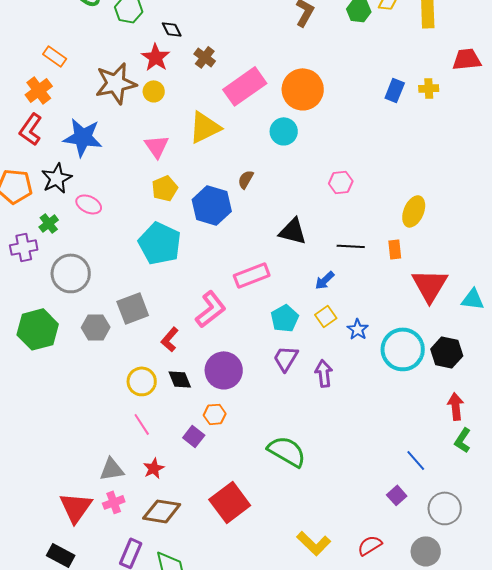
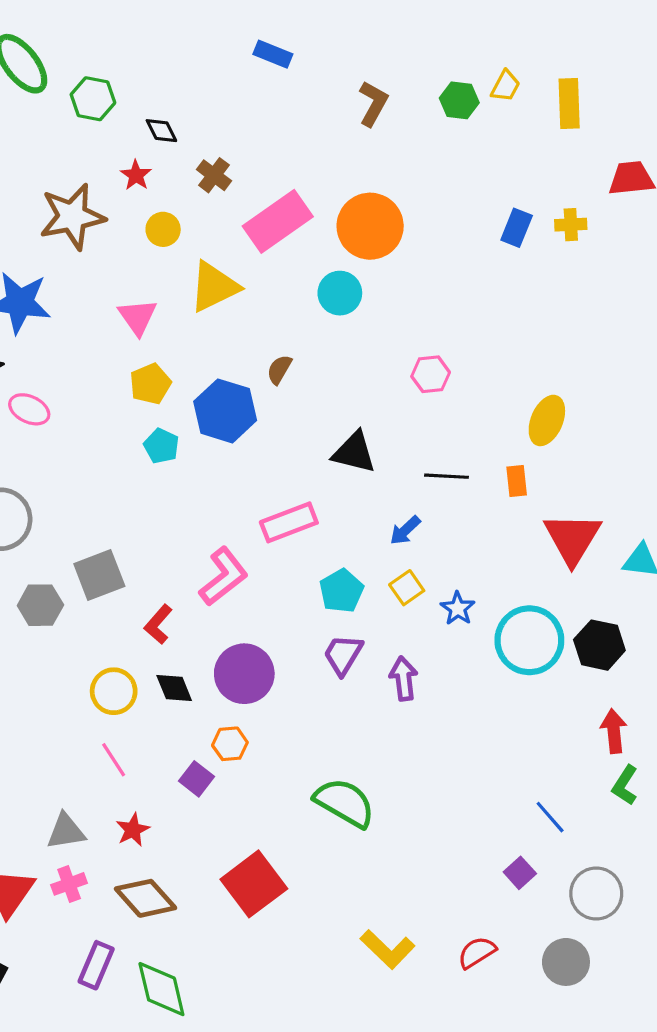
red star: (156, 57) -> (136, 175), size x0.7
yellow circle: (154, 91) -> (163, 229), moved
cyan pentagon: (160, 243) -> (161, 446), moved, size x0.5
brown diamond: (162, 511) -> (146, 898), turned 39

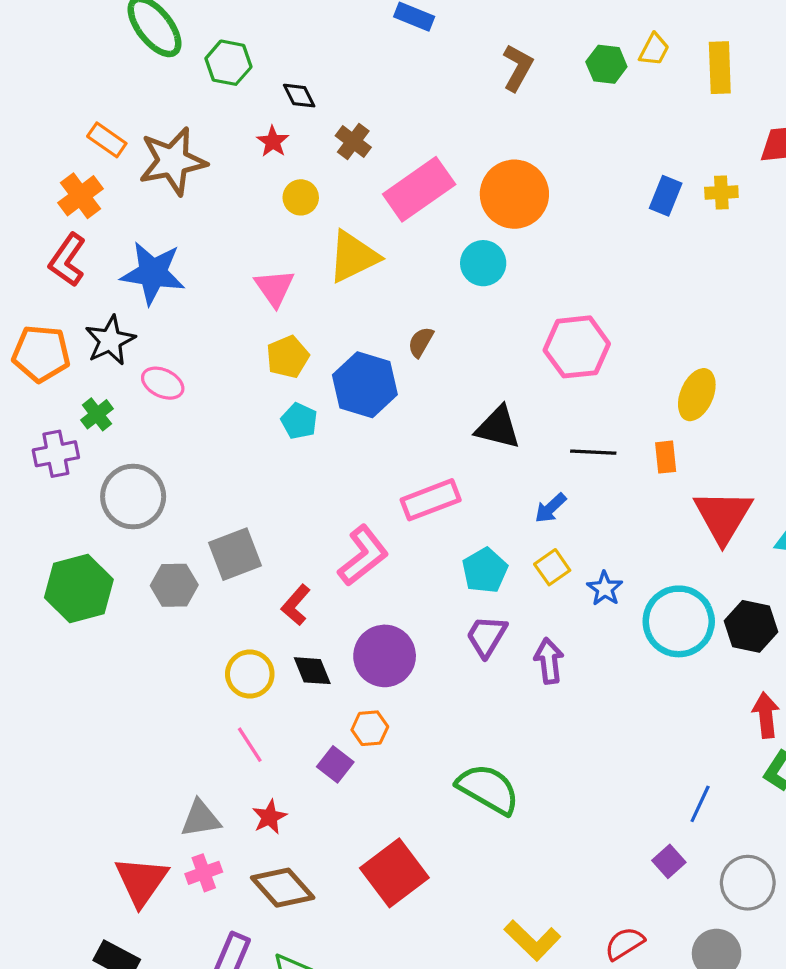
brown star: (72, 217) -> (173, 161), moved
pink hexagon: (431, 374) -> (577, 347), size x1.6
blue line: (550, 817) -> (700, 804), turned 66

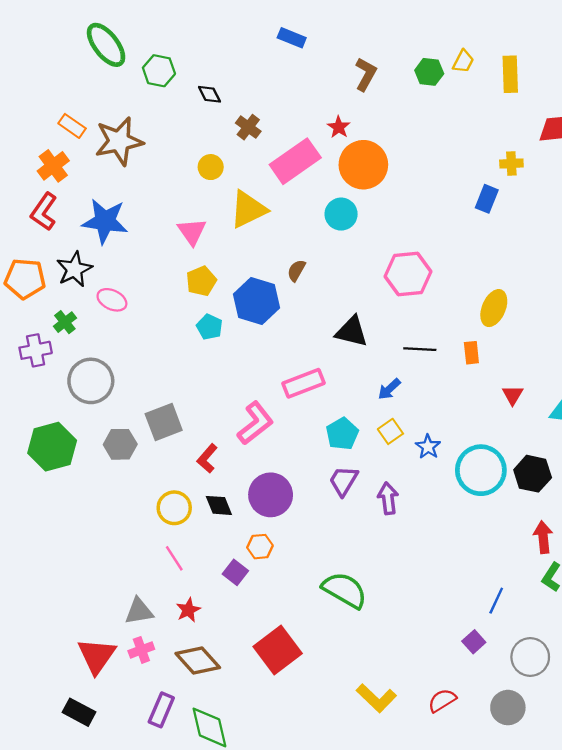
red star: (273, 142) -> (339, 127), moved
blue rectangle: (666, 196) -> (487, 199), moved
red triangle: (723, 516) -> (513, 395), size x0.5

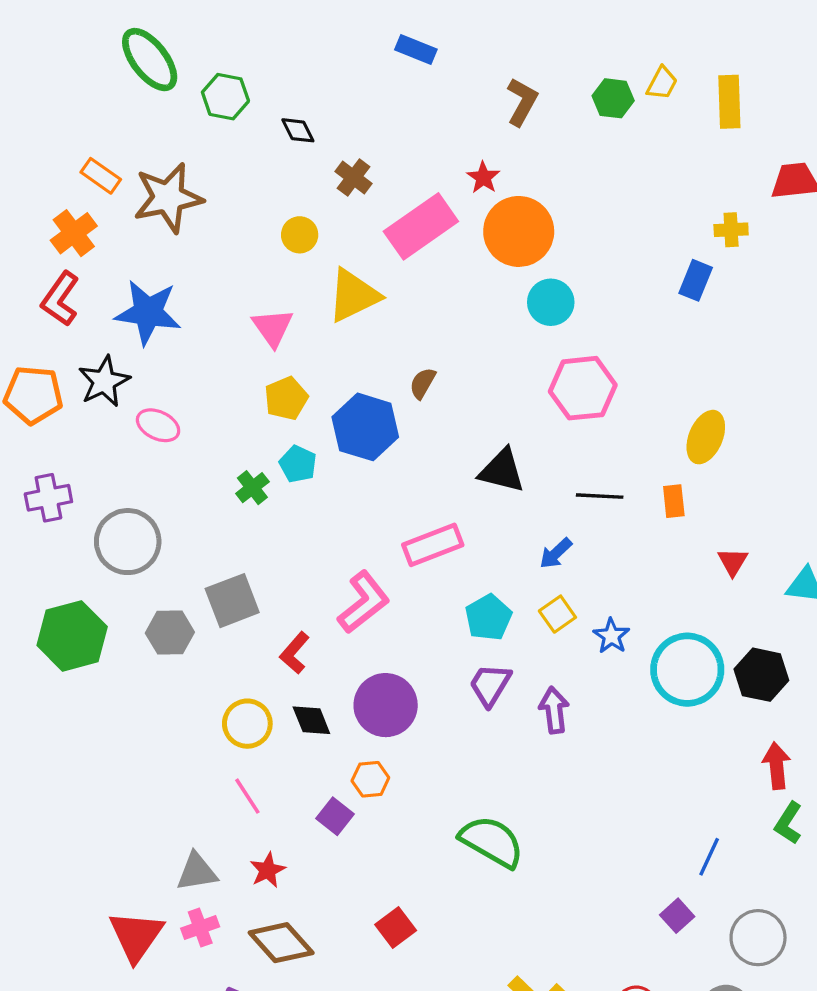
cyan circle: (341, 214) -> (551, 302), moved
green cross: (65, 322) -> (252, 488), moved
red square: (278, 650) -> (396, 928), size x0.6

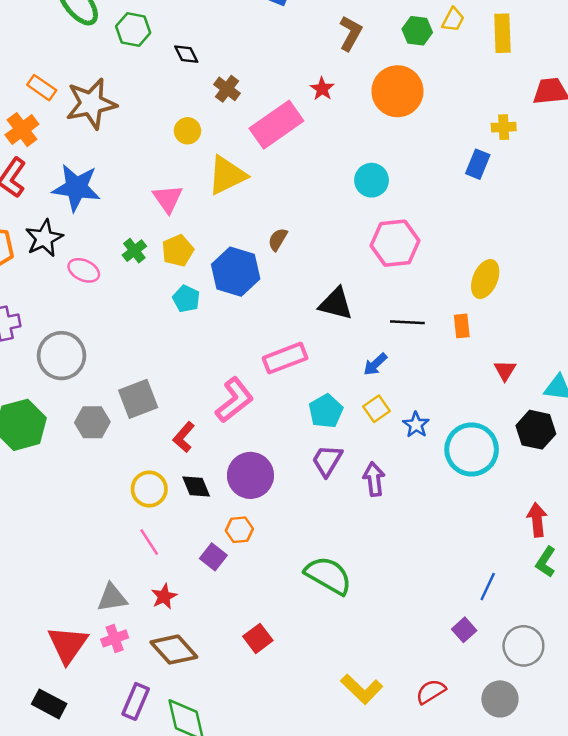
orange circle: (519, 231) -> (397, 91), moved
green cross: (252, 488) -> (134, 251), moved
black hexagon: (761, 675) -> (536, 430), moved

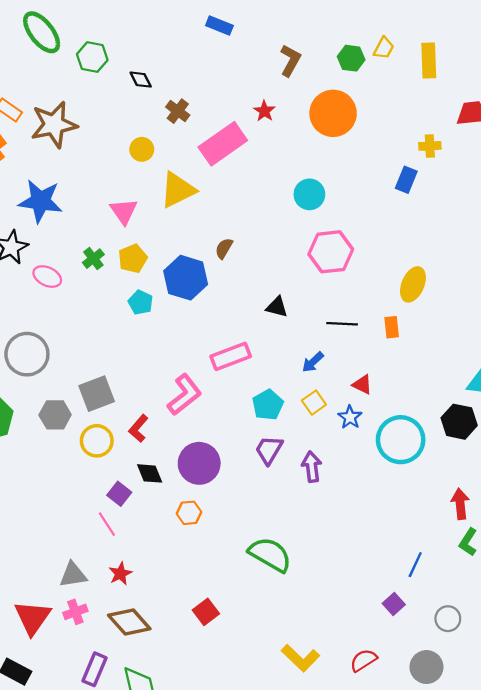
black triangle: (336, 304) -> (277, 307), size x0.7
red triangle: (505, 370) -> (362, 385), moved, turned -35
yellow circle: (149, 489) -> (97, 441), moved
purple square: (213, 557) -> (119, 494), moved
gray circle: (523, 646) -> (448, 619), size x0.7

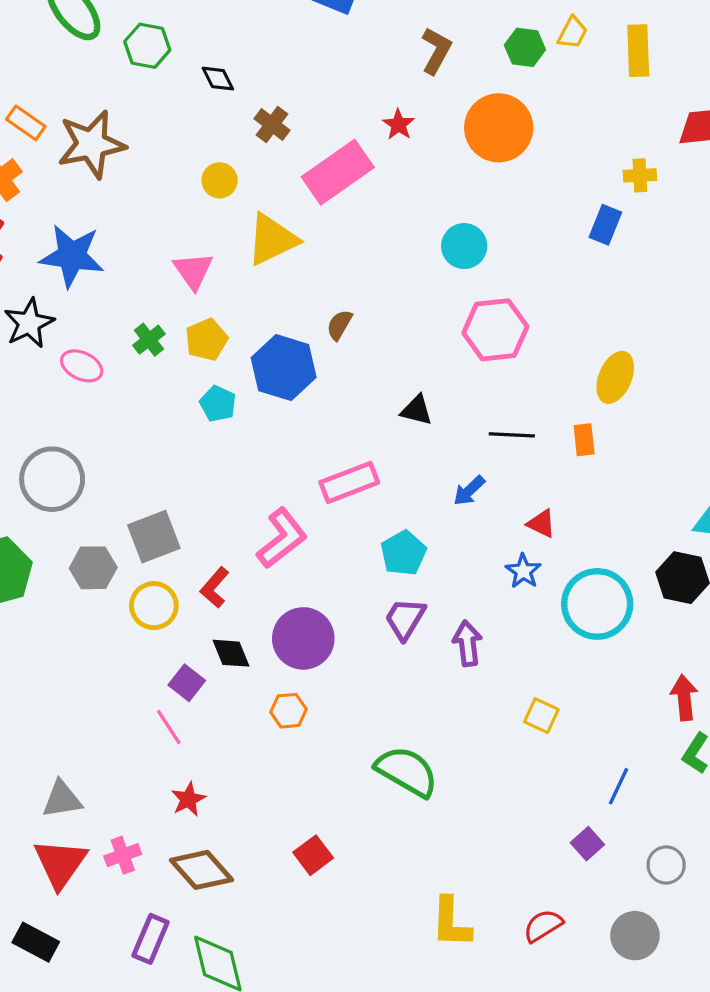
yellow square: (314, 403) -> (541, 716), moved, turned -30
gray triangle: (73, 575) -> (62, 799), moved
yellow L-shape: (300, 658) -> (451, 922), turned 48

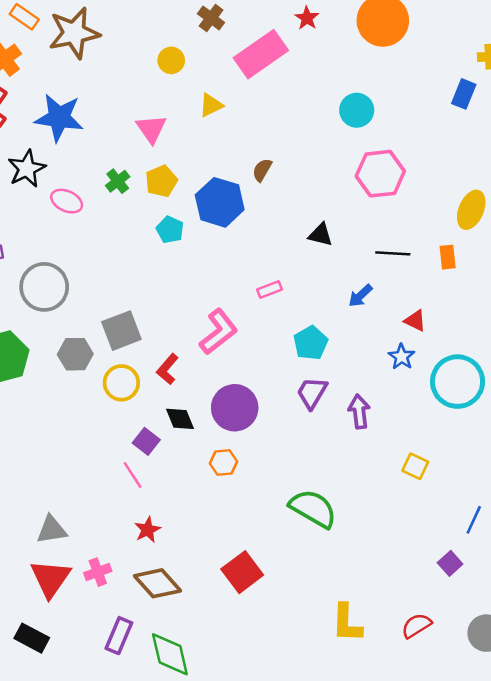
yellow triangle: (272, 239) -> (211, 105), size x0.6
pink rectangle: (349, 482) -> (270, 289), size x0.6
red square: (313, 855) -> (242, 572), size x1.4

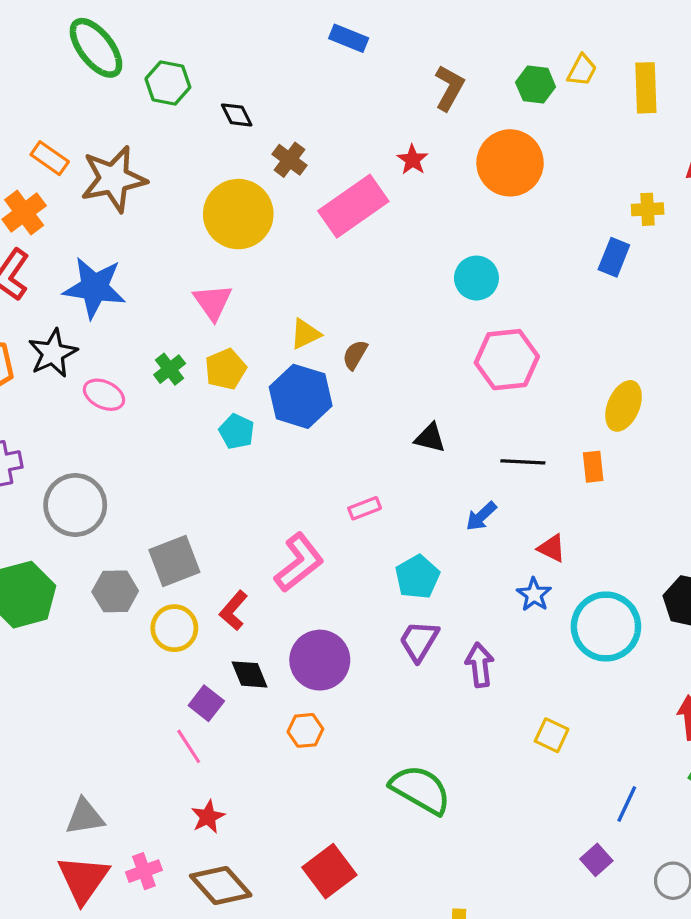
yellow circle: (171, 60) -> (238, 214), size x2.0
yellow triangle: (211, 105) -> (305, 334), moved

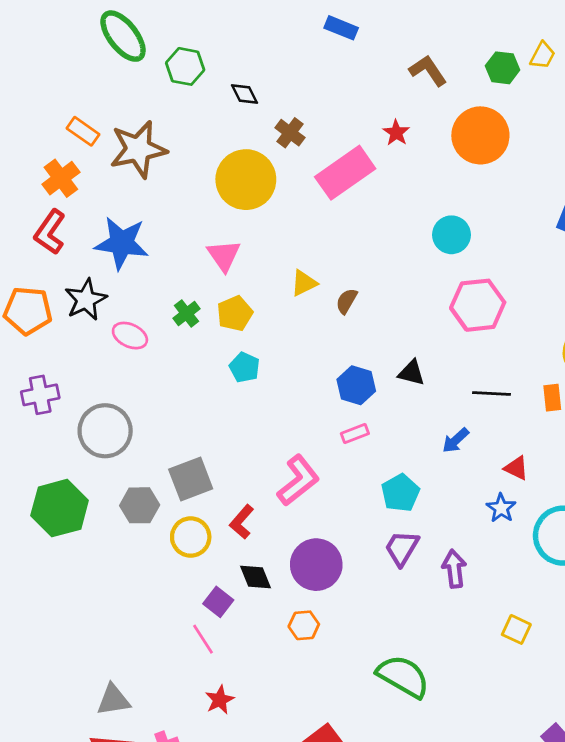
brown L-shape: (449, 88) -> (428, 71), turned -63
blue hexagon: (301, 396) -> (356, 385), moved, size x0.7

